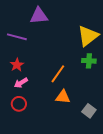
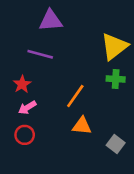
purple line: (17, 37) -> (40, 54), moved

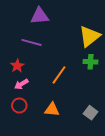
orange triangle: (82, 126) -> (52, 110), moved

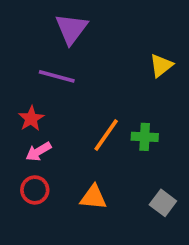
purple triangle: (40, 16) -> (71, 29), turned -48
yellow triangle: (90, 36) -> (161, 65), size x0.6
green cross: (91, 62) -> (145, 137), moved

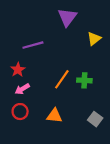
purple triangle: (71, 29) -> (67, 17), moved
purple line: (57, 76) -> (33, 45), turned -30

